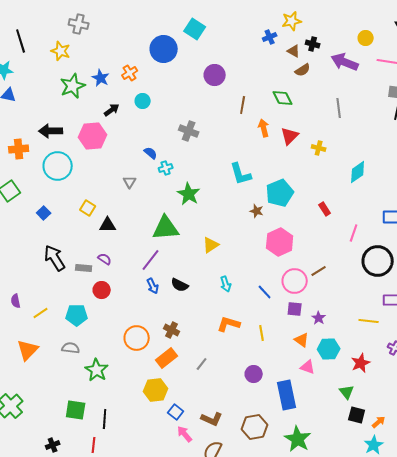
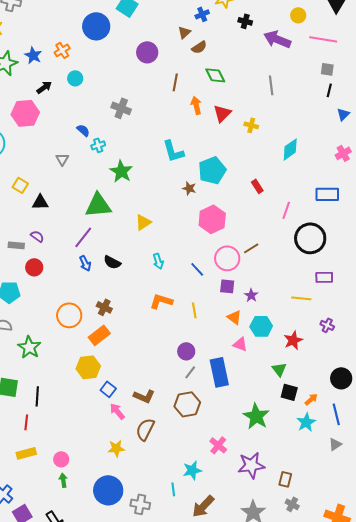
brown triangle: (294, 51) -> (184, 32), moved, turned 48
brown semicircle: (303, 70) -> (199, 47), moved
gray line: (202, 364) -> (190, 372), moved
green star: (298, 439) -> (256, 416), moved

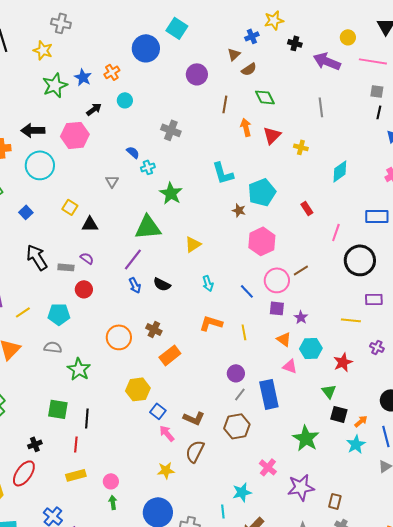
orange rectangle: (99, 335) -> (170, 355), moved

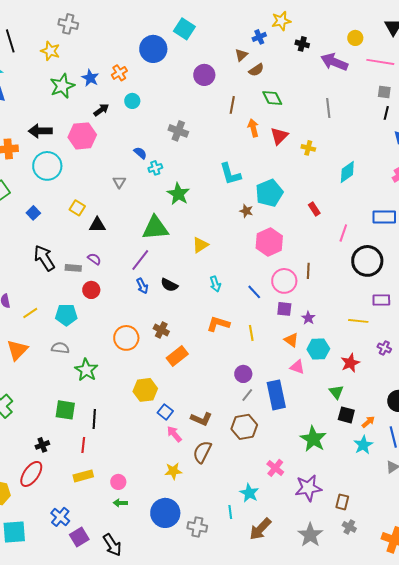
brown line: (301, 270) -> (308, 271), turned -56
cyan star: (242, 492) -> (249, 493), turned -30
green arrow: (113, 502) -> (120, 503), turned -80

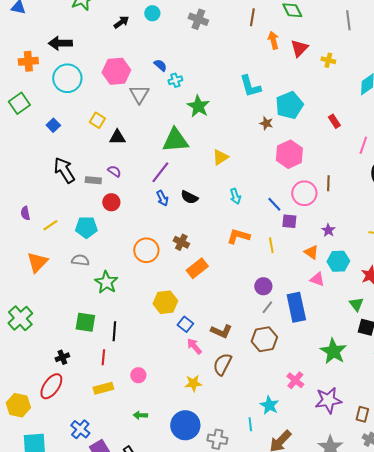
gray cross: (178, 131) -> (198, 19), moved
pink hexagon: (82, 136) -> (116, 71), moved
gray triangle: (119, 182) -> (139, 94), size x1.5
purple square: (284, 309) -> (289, 221), moved
pink circle: (118, 482) -> (138, 375), moved

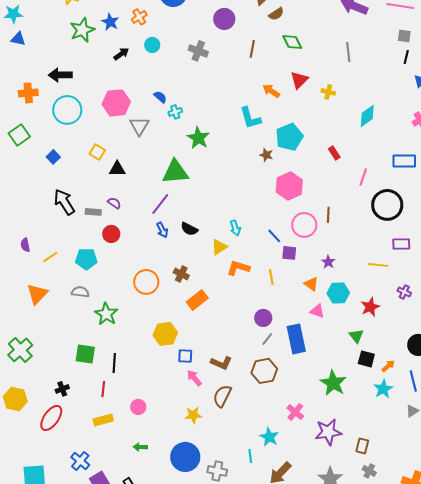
orange arrow: (273, 40) -> (271, 91), moved, turned -42
yellow triangle: (220, 157) -> (219, 247), moved
blue square: (185, 324) -> (185, 356), turned -35
yellow hexagon: (18, 405) -> (15, 399), moved

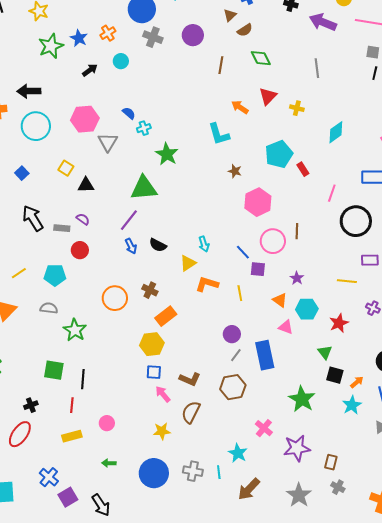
gray cross: (198, 51) -> (153, 37), moved
cyan pentagon: (289, 137) -> (279, 154), moved
yellow hexagon: (165, 334) -> (152, 344), moved
gray cross: (217, 471) -> (193, 471), moved

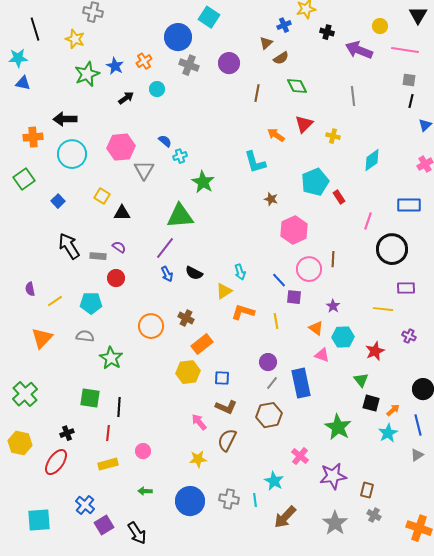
blue square: (154, 372) -> (222, 378), moved

